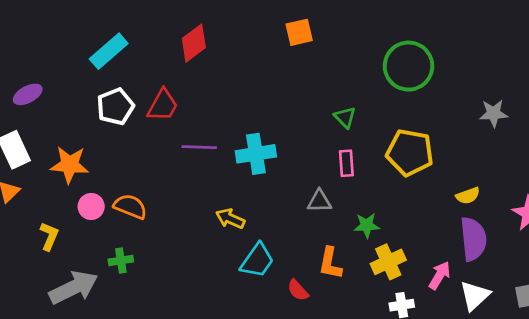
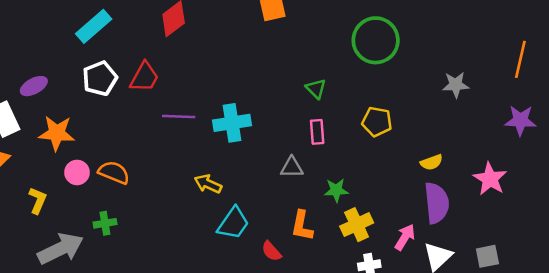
purple ellipse: (28, 94) -> (34, 86), moved
yellow pentagon: (410, 152) -> (377, 122), size x0.7

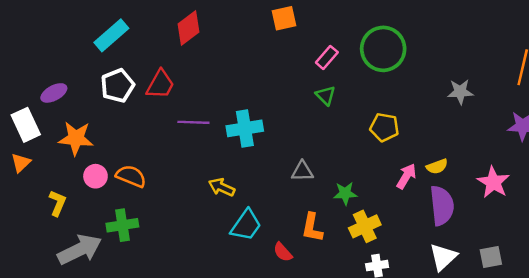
pink rectangle: (317, 132) -> (327, 57), moved, turned 45
green cross: (105, 223) -> (122, 225), size x1.4
pink arrow: (405, 237) -> (406, 176), moved

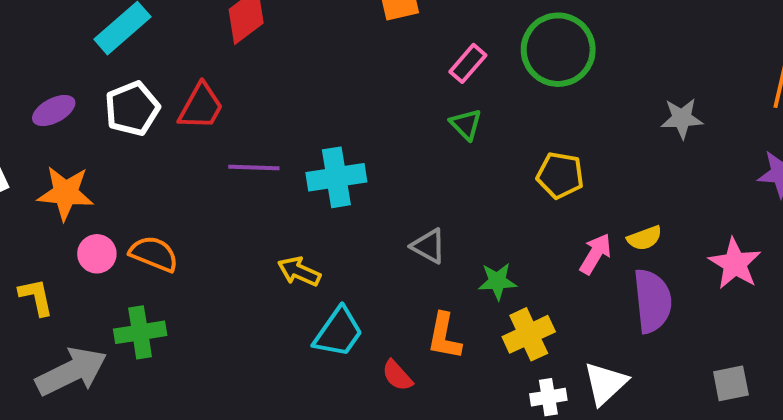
purple ellipse: (54, 93) -> (54, 111), moved
gray triangle: (302, 171) -> (429, 246), turned 30
yellow L-shape: (58, 203) -> (36, 297), turned -35
white triangle: (443, 257) -> (605, 383), moved

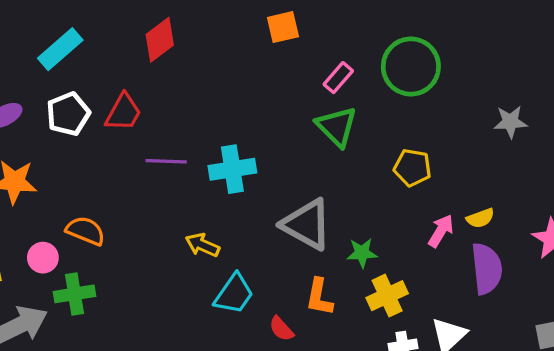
green triangle: (466, 124) -> (337, 127), size x1.6
gray triangle: (429, 246) -> (307, 224), size x1.8
pink circle: (97, 254) -> (43, 258), moved

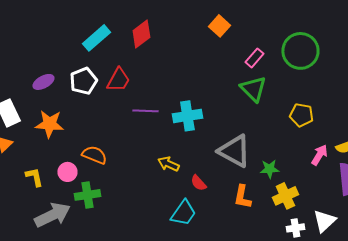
orange square: (283, 27) -> (219, 26), turned -35
cyan rectangle: (60, 49) -> (96, 38), moved
cyan trapezoid: (234, 294) -> (183, 213), moved
red semicircle: (281, 329) -> (198, 183), moved

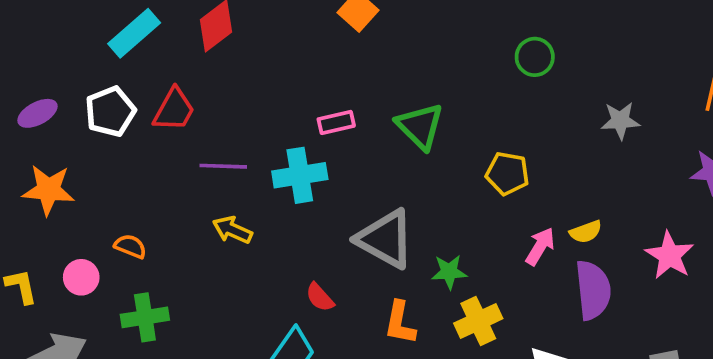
green circle: (300, 51) -> (535, 57), moved, size x0.6
pink rectangle: (254, 58) -> (336, 122), moved, turned 36
orange semicircle: (94, 155) -> (130, 246), size x0.7
yellow arrow: (168, 164) -> (232, 230), moved
green cross: (87, 195) -> (145, 317), moved

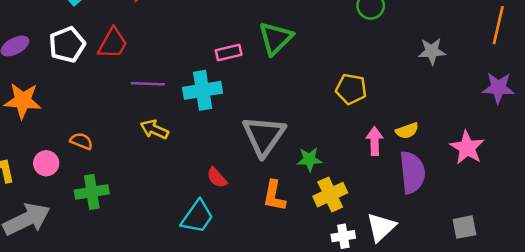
green triangle: (420, 126) -> (276, 38), moved, turned 30
gray triangle: (385, 239) -> (264, 136), turned 36
pink arrow: (540, 246) -> (375, 141), turned -32

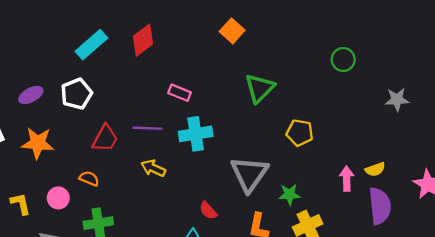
red trapezoid: (113, 43) -> (105, 138), moved
pink rectangle: (229, 52) -> (180, 93), moved, turned 35
yellow pentagon: (351, 89) -> (300, 133), moved

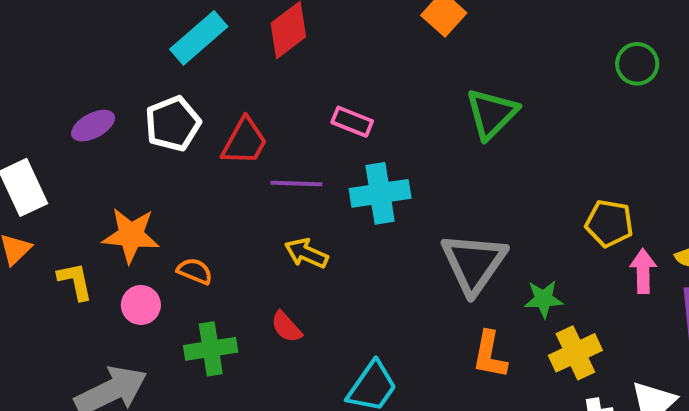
yellow pentagon: (300, 133) -> (609, 223), moved
red trapezoid: (105, 138) -> (245, 142), moved
orange star: (38, 143) -> (131, 235), moved
yellow L-shape: (21, 204) -> (75, 281), moved
red semicircle: (208, 211) -> (286, 327), moved

